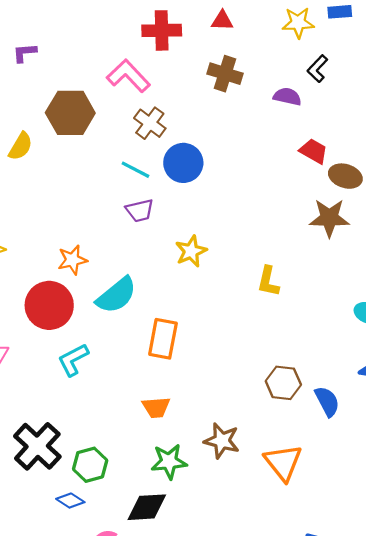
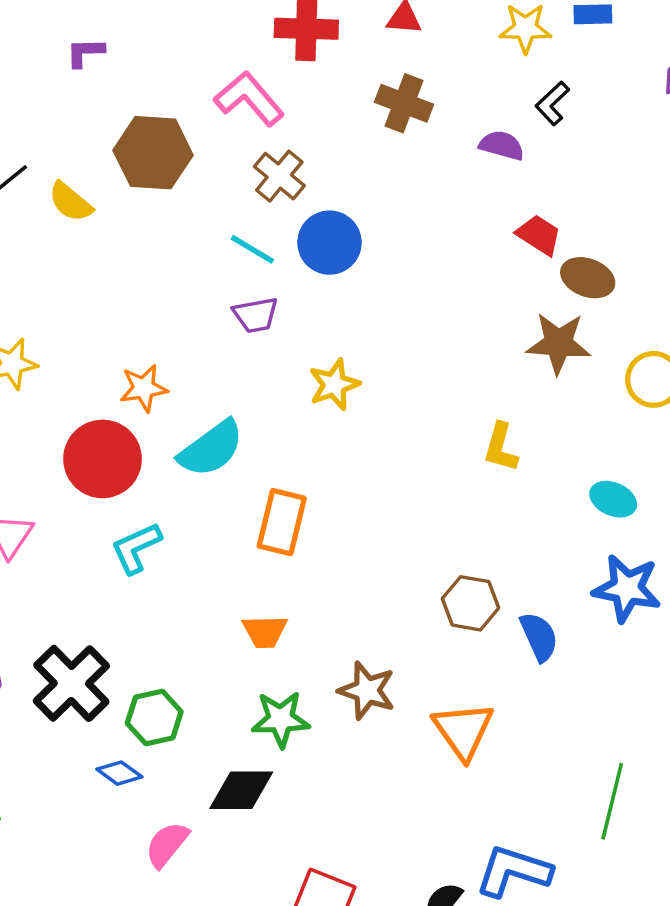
yellow semicircle: (21, 146) -> (70, 202), turned 96
yellow L-shape: (268, 281) -> (501, 447), moved

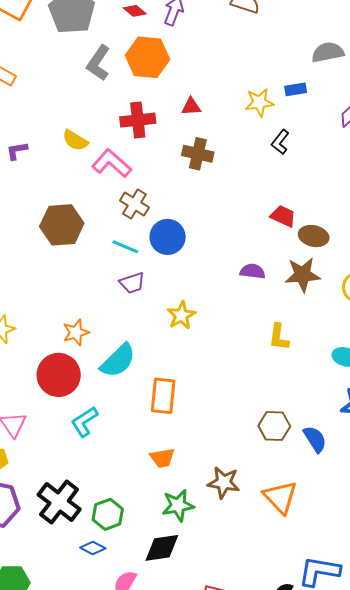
purple semicircle: (502, 145) -> (253, 271), moved
brown hexagon: (153, 153) -> (62, 225), moved
yellow semicircle: (70, 202) -> (75, 140), moved

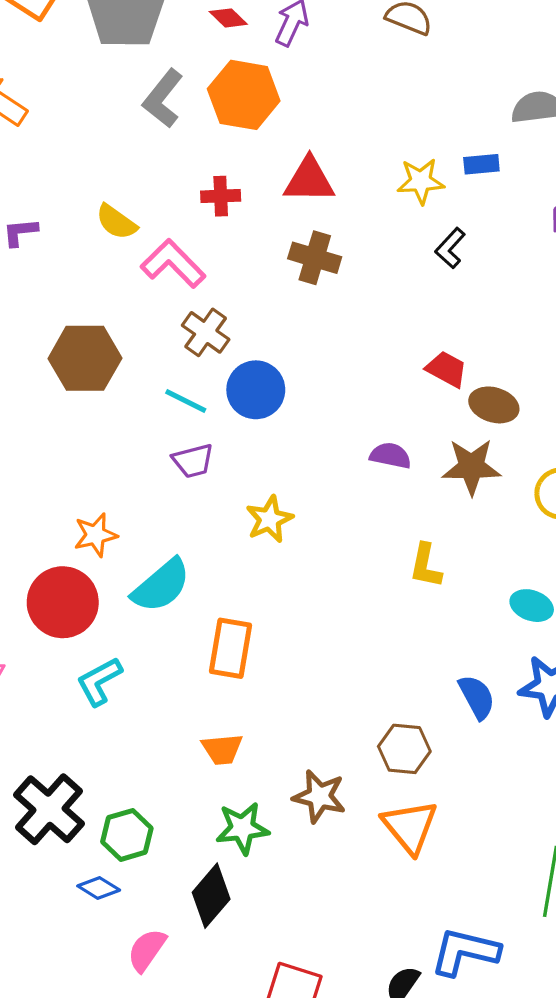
red triangle: (191, 107) -> (309, 180), size x1.6
red cross: (138, 120) -> (221, 196), size x0.7
brown hexagon: (274, 426) -> (404, 749), moved
blue semicircle: (315, 439) -> (477, 697), moved
black diamond: (162, 548) -> (211, 896), turned -45

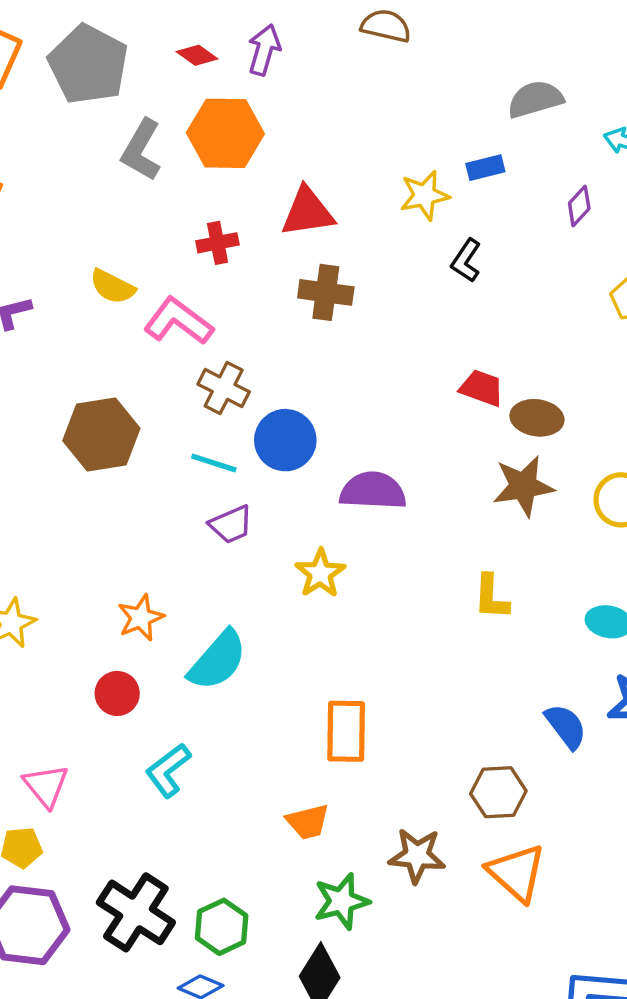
purple semicircle: (390, 456) -> (373, 491), moved, size x1.5
red circle: (63, 602) -> (117, 693), size x0.6
orange rectangle: (230, 648) -> (346, 731), moved

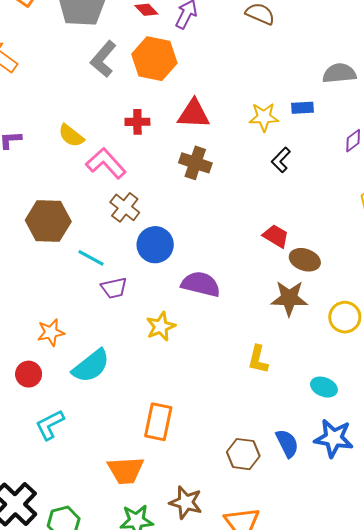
cyan line: (214, 463) -> (91, 258), moved
brown hexagon: (498, 792) -> (243, 454), moved
orange trapezoid: (308, 822) -> (126, 470), size x1.4

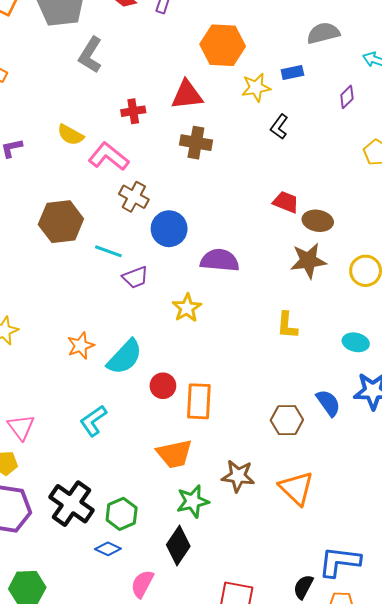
orange hexagon: (154, 59) -> (223, 45), moved
orange star: (51, 332) -> (81, 346), moved
red circle: (29, 374) -> (163, 386), moved

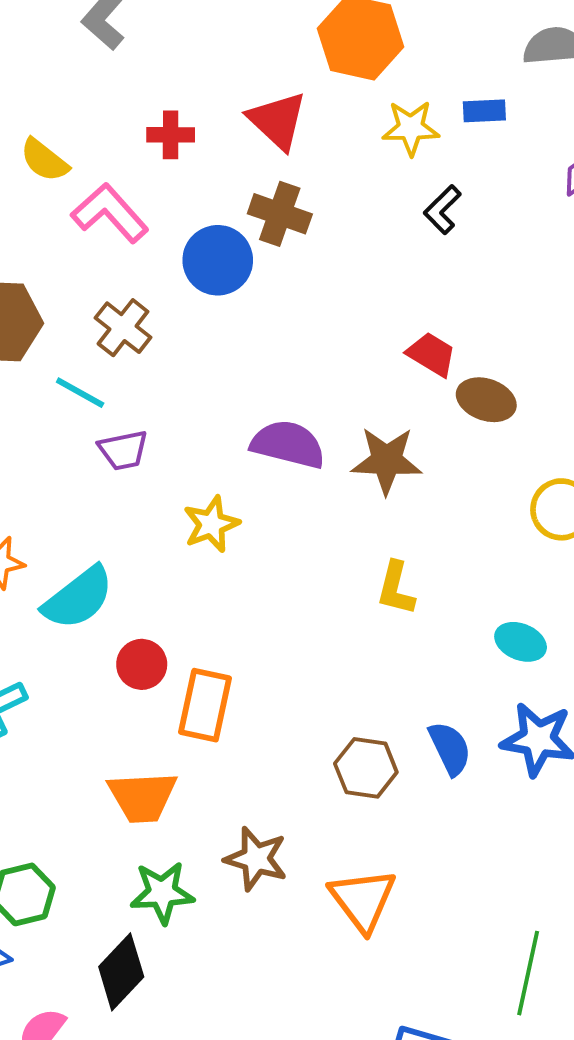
red triangle: (187, 95) -> (277, 121), turned 40
brown cross: (134, 197) -> (123, 328), moved
blue circle: (169, 229) -> (218, 260), moved
brown star: (308, 261) -> (387, 460), moved

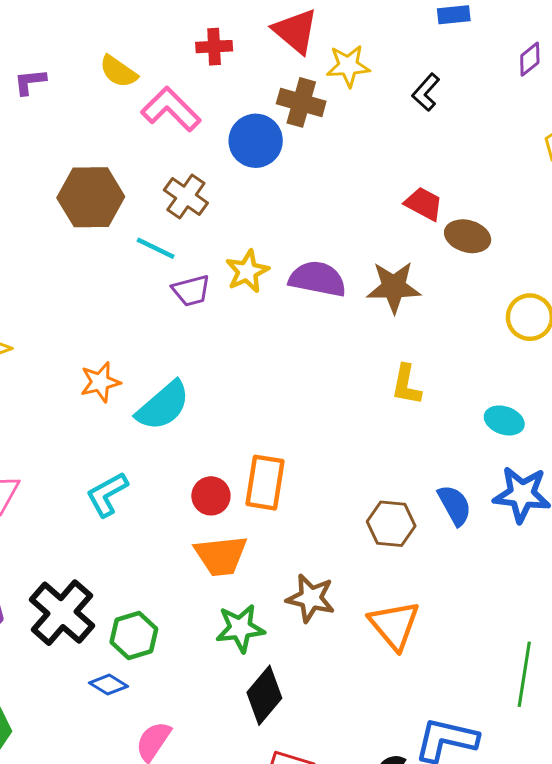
yellow star: (411, 128) -> (348, 66), moved
yellow star: (211, 524) -> (247, 271), moved
red circle: (142, 664) -> (211, 496), moved
black diamond: (121, 972) -> (264, 695), moved

